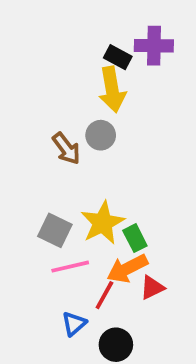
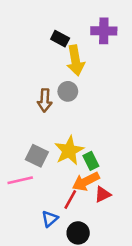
black rectangle: (118, 57) -> (60, 39), moved
brown arrow: (66, 149) -> (45, 100), turned 40
pink line: (70, 267) -> (20, 180), moved

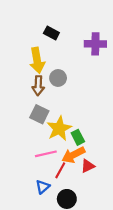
purple cross: (104, 31) -> (95, 44), moved
yellow arrow: (76, 60) -> (37, 60), moved
gray square: (37, 156) -> (39, 114), moved
pink line: (20, 180) -> (46, 154), moved

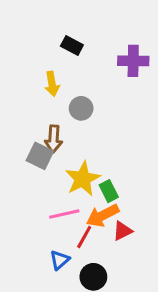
yellow arrow: (37, 60) -> (52, 84), size x0.7
brown arrow: (38, 86) -> (54, 139), moved
gray square: (39, 114) -> (40, 156), moved

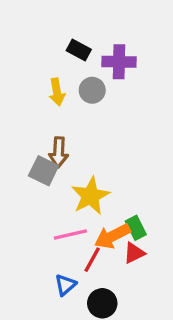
purple cross: (133, 61) -> (119, 62), moved
gray circle: (81, 108) -> (92, 90), moved
green rectangle: (109, 191) -> (136, 228), moved

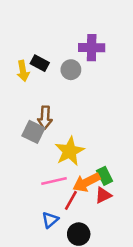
black rectangle: (79, 50) -> (40, 63), moved
yellow arrow: (57, 92) -> (23, 71), moved

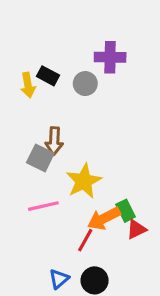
pink line: (54, 181) -> (43, 206), moved
red triangle: (103, 195) -> (136, 229), moved
blue triangle: (50, 220) -> (59, 279), moved

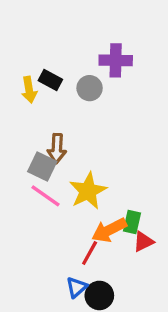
pink line: (43, 206) -> (45, 196), moved, turned 48
green rectangle: (126, 211) -> (132, 222), turned 40
blue triangle: (59, 279) -> (76, 287), moved

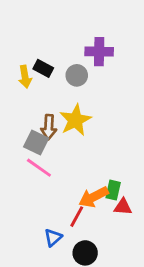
yellow star: (88, 191) -> (75, 120), moved
red triangle: (143, 242) -> (123, 207), turned 30
blue triangle: (76, 287) -> (53, 238), moved

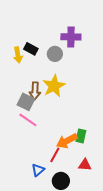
red triangle: (123, 207) -> (85, 165), moved

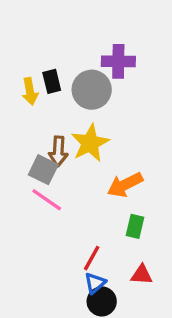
black rectangle: (31, 49) -> (52, 81), turned 48
gray circle: (55, 54) -> (92, 90), size x1.5
orange arrow: (67, 141) -> (125, 185), moved
blue triangle: (38, 170) -> (95, 283), moved

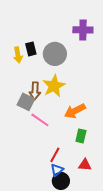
purple cross: (118, 61) -> (83, 30), moved
pink line: (47, 200) -> (40, 120), moved

